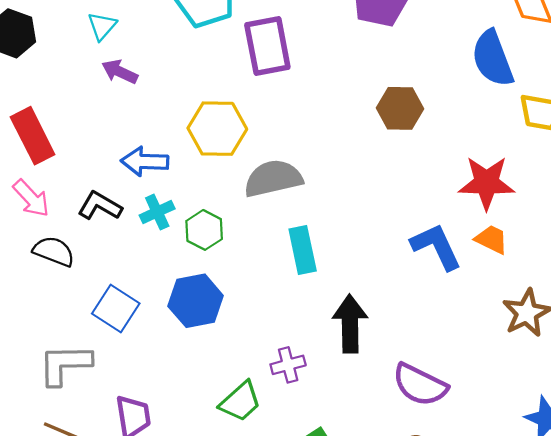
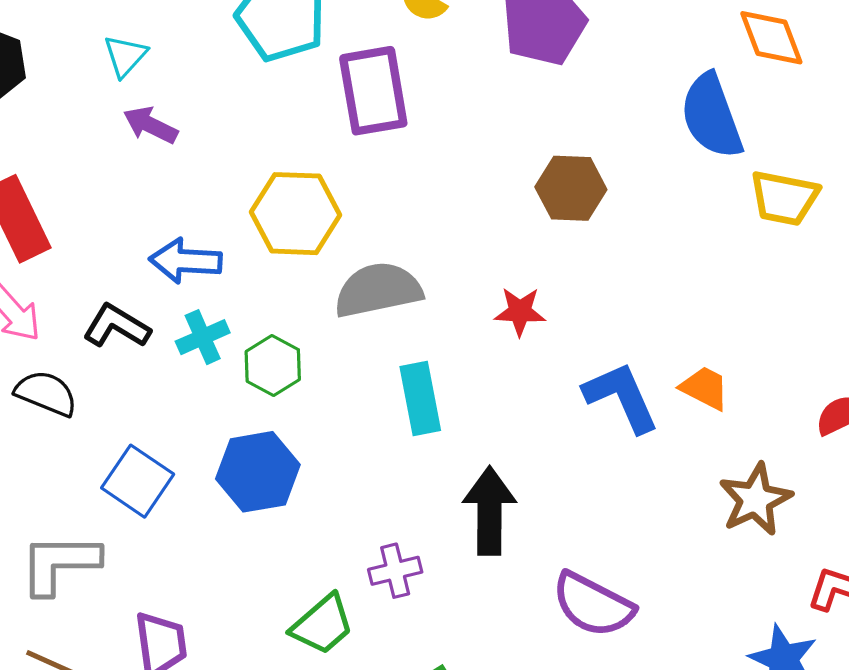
red star: (487, 183) -> (520, 312), moved, size x0.6

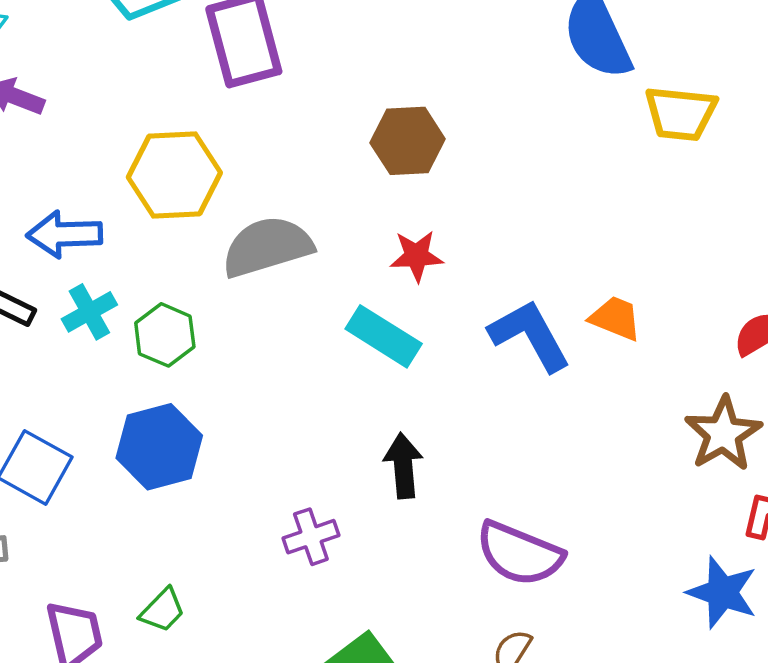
brown hexagon: (571, 188) -> (408, 141), moved
cyan rectangle: (420, 399) -> (384, 336), moved, turned -42
brown star: (755, 499) -> (723, 434), moved
black arrow: (489, 511) -> (403, 466), size x0.7
green trapezoid: (322, 625) -> (163, 610), moved, size x0.7

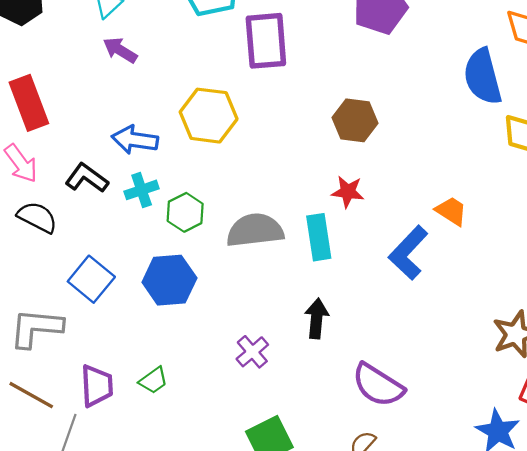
gray semicircle: (267, 247) -> (255, 230), moved
orange trapezoid: (616, 318) -> (451, 211), moved
blue L-shape: (530, 335) -> (408, 253), turned -118
cyan rectangle: (384, 336) -> (319, 237), turned 39
purple cross: (311, 537) -> (252, 352), turned -32

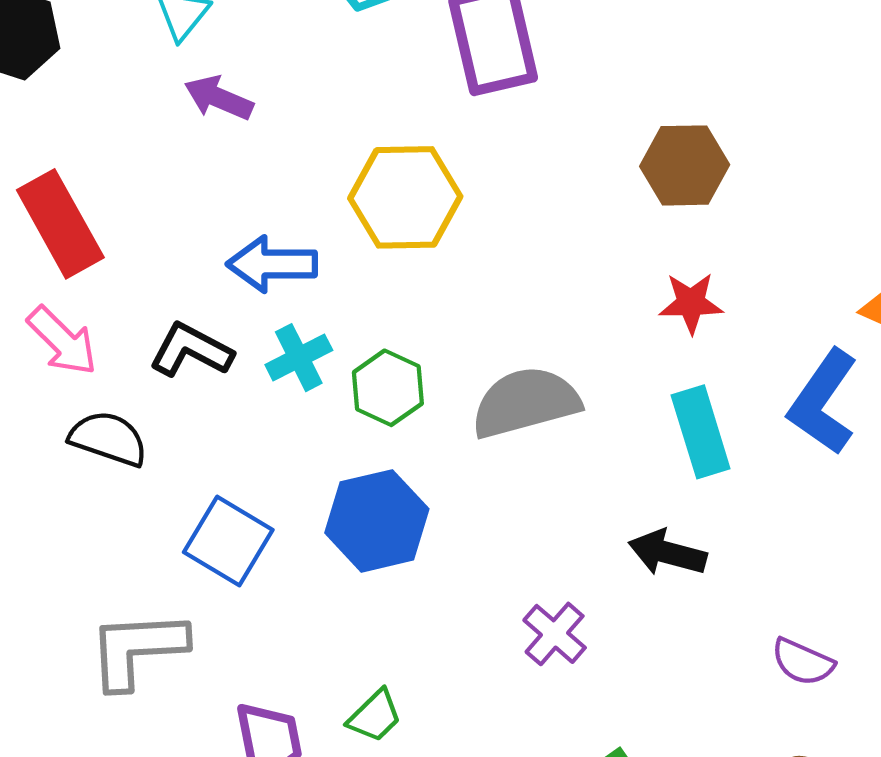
cyan rectangle: (319, 237) -> (701, 432), moved
black arrow: (317, 319) -> (667, 553), turned -72
purple semicircle: (378, 385) -> (803, 662), size x0.6

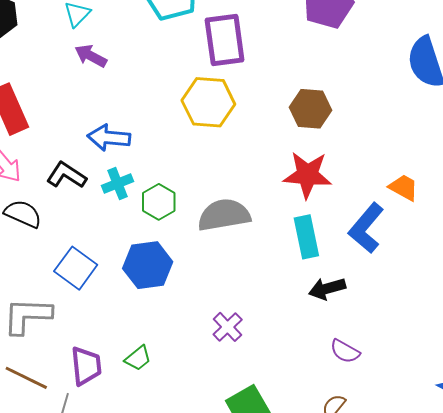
yellow hexagon: (405, 197) -> (208, 102), moved
red star: (691, 303) -> (307, 175), size x1.6
black arrow: (667, 553) -> (327, 289), moved, turned -36

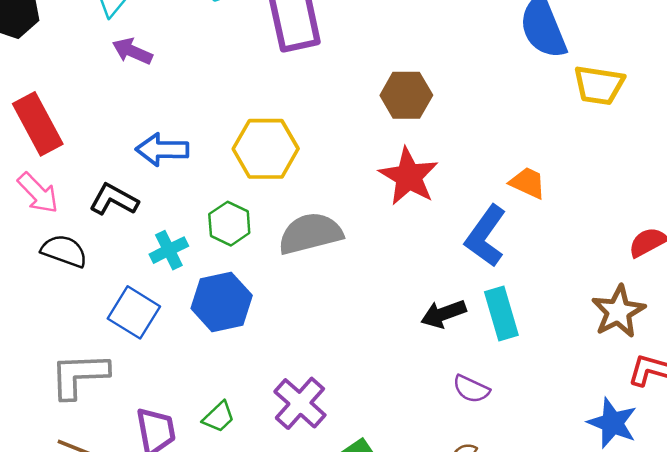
yellow hexagon: (208, 102) -> (266, 149), moved
red star: (307, 175) -> (409, 176), turned 30
cyan cross: (118, 183) -> (169, 250), moved
cyan rectangle: (306, 237) -> (501, 313), moved
purple cross: (228, 327) -> (300, 403), moved, size x1.4

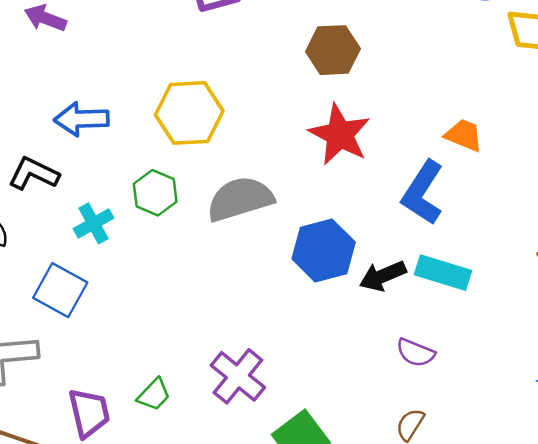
blue hexagon: (222, 302) -> (324, 251), moved
cyan rectangle: (501, 313) -> (443, 273), turned -54

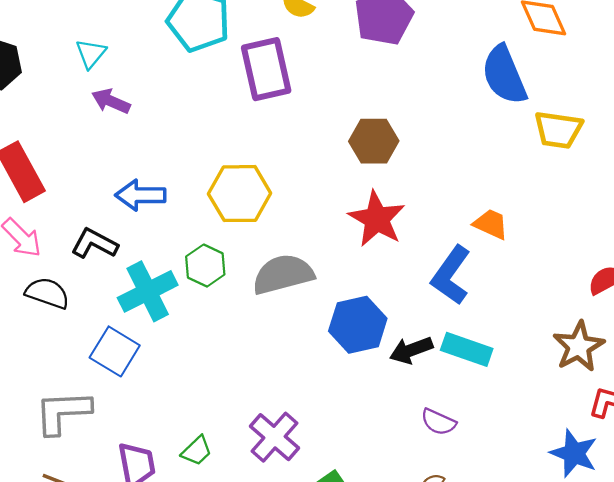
cyan cross: (94, 223) -> (148, 291), size x1.6

